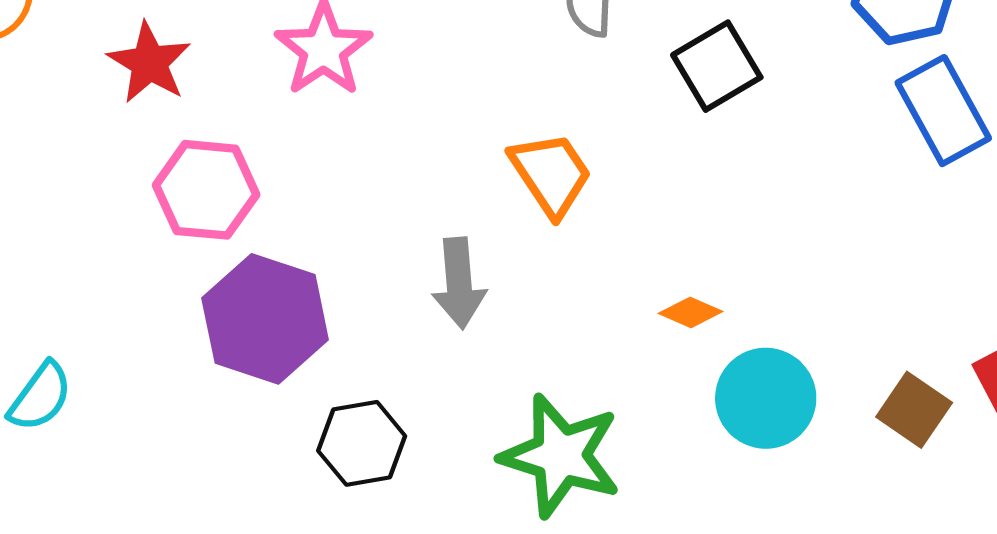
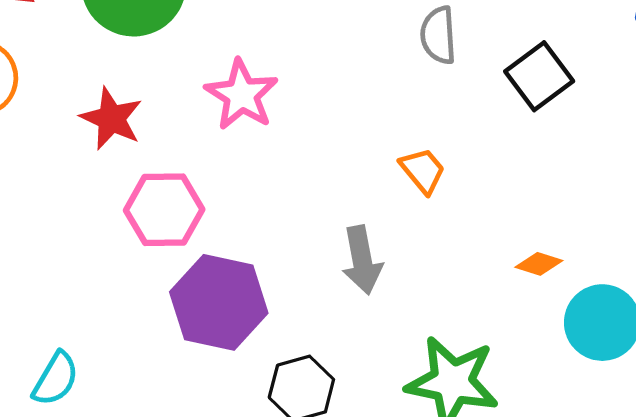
orange trapezoid: (551, 174) -> (423, 171), size x0.7

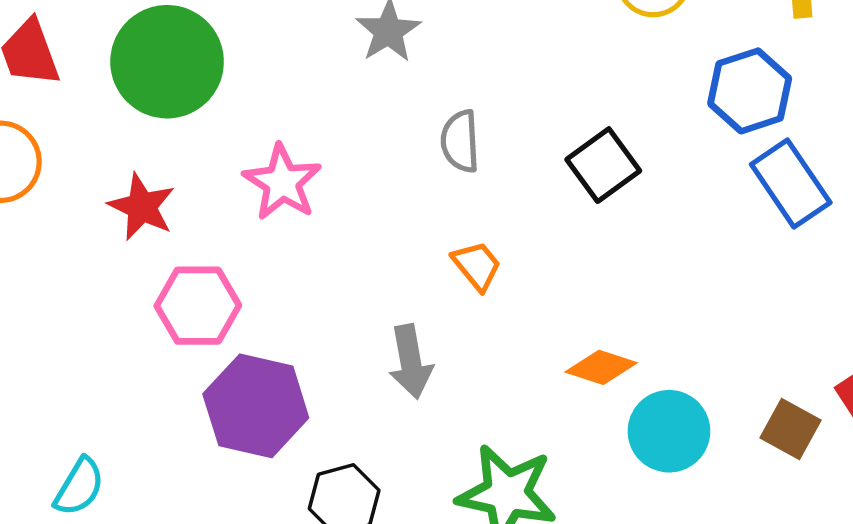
gray semicircle: (438, 35) -> (460, 141), moved
orange diamond: (539, 264) -> (601, 367), size x1.4

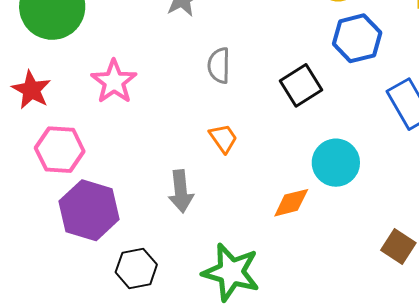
blue hexagon: (750, 91) -> (357, 38), moved
orange diamond: (601, 367) -> (291, 203), turned -36
cyan circle: (669, 431) -> (336, 163), moved

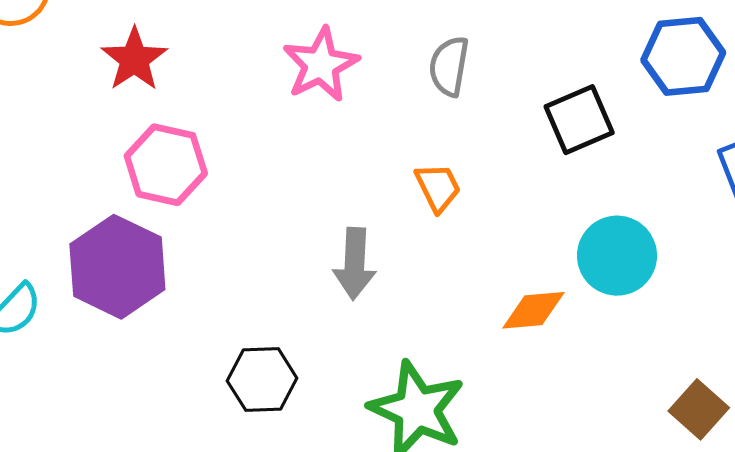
pink star: (114, 82) -> (321, 65), moved
purple hexagon: (89, 210) -> (117, 267), moved

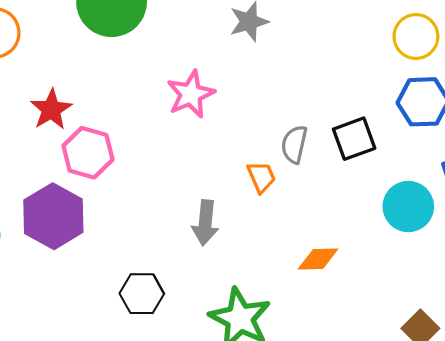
red star: (134, 59) -> (51, 110), moved
gray semicircle: (449, 66) -> (294, 144), moved
cyan circle: (617, 256) -> (408, 207), moved

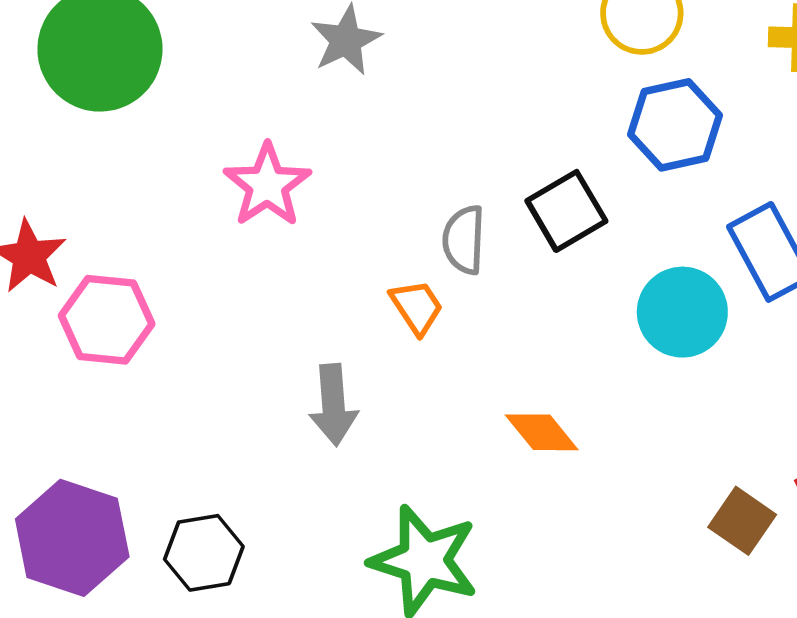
purple hexagon: (53, 216) -> (72, 538), moved
orange diamond: (318, 259) -> (542, 432), turned 63
black hexagon: (142, 294) -> (204, 553), moved

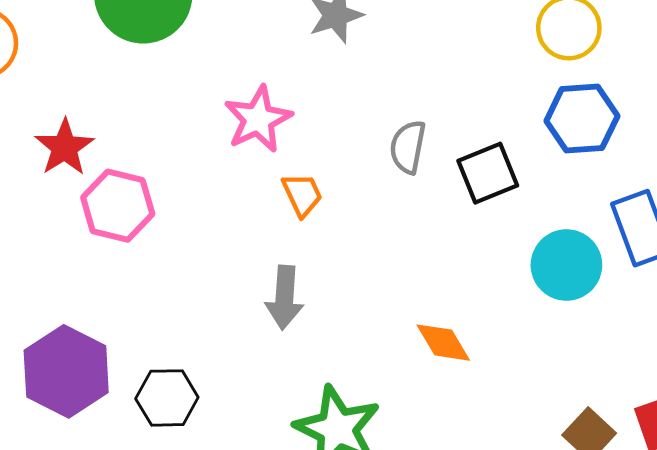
gray semicircle: (464, 240) -> (408, 147), moved
orange trapezoid: (417, 307) -> (302, 195), moved

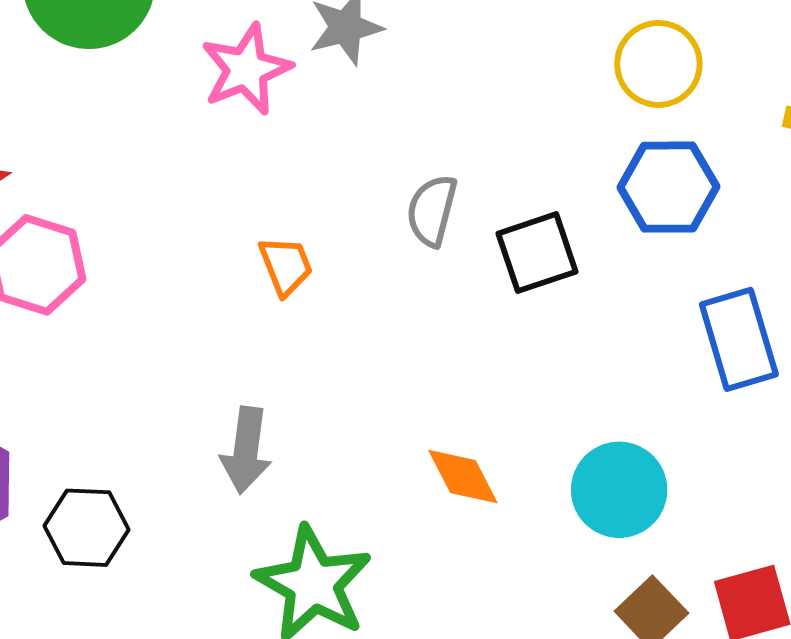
pink star: (258, 119) -> (246, 69), moved
cyan circle: (566, 265) -> (619, 490), moved
gray arrow: (284, 298) -> (246, 450), moved

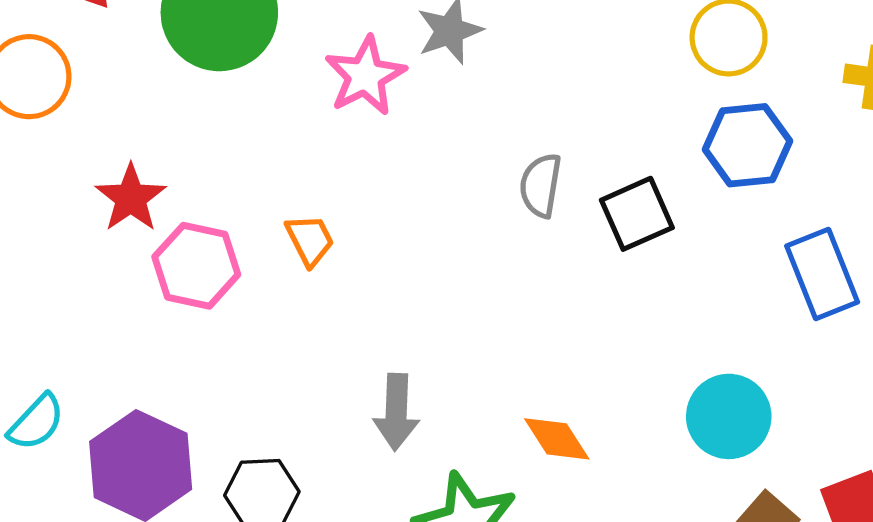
orange trapezoid: (286, 266) -> (310, 240), moved
orange diamond: (463, 477) -> (557, 439), moved

